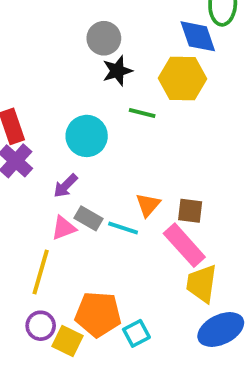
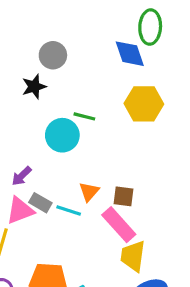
black star: (117, 71) -> (34, 87), moved
yellow hexagon: (182, 78) -> (144, 104), moved
cyan circle: (87, 136) -> (62, 135), moved
pink triangle: (64, 228) -> (20, 210), size x1.4

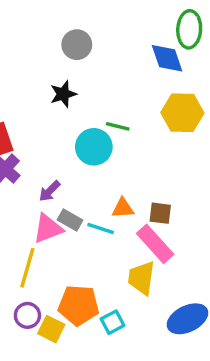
gray circle: (53, 55) -> (77, 45), moved
orange triangle: (89, 192) -> (123, 208), turned 45
yellow trapezoid: (133, 256) -> (142, 278), moved

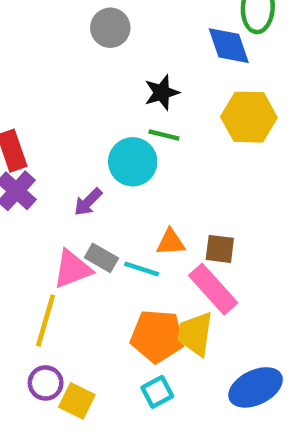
black star: (63, 94) -> (162, 93), moved
purple arrow: (50, 191) -> (88, 202), moved
orange pentagon: (79, 305) -> (157, 336), moved

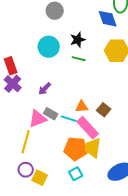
cyan circle: (133, 162) -> (49, 47), moved
brown square: (220, 249) -> (104, 110), turned 32
pink rectangle: (213, 289) -> (88, 128), moved

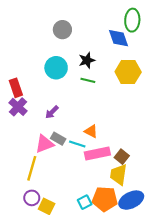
orange triangle: (82, 107) -> (91, 131), turned 32
brown square: (104, 110) -> (122, 157), moved
pink rectangle: (88, 128) -> (97, 153), turned -60
yellow trapezoid: (93, 148) -> (119, 175), moved
orange pentagon: (76, 149) -> (105, 199), moved

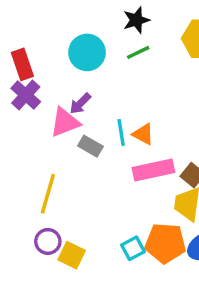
cyan circle: (56, 68) -> (87, 52), moved
green line: (88, 80) -> (138, 52), turned -40
pink triangle: (44, 144) -> (65, 122), moved
cyan line: (77, 144) -> (121, 132), moved, turned 63

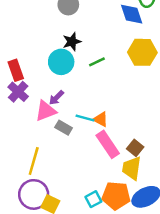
black star: (136, 20) -> (72, 42), moved
cyan line: (121, 132) -> (85, 118), turned -66
pink rectangle: (153, 170) -> (108, 144), turned 68
purple circle: (48, 241) -> (34, 194), size x1.6

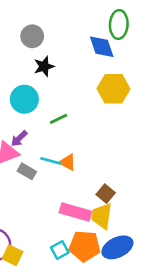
black star: (72, 42) -> (44, 66), moved
green line: (97, 62) -> (58, 119), moved
pink rectangle: (108, 144) -> (75, 212), moved, turned -40

